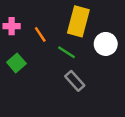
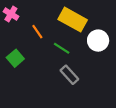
yellow rectangle: (78, 21) -> (73, 20), turned -76
pink cross: (12, 26) -> (11, 14), moved, turned 32

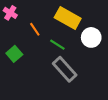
gray rectangle: (69, 75) -> (65, 69), size x1.4

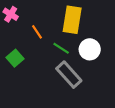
yellow rectangle: (68, 18) -> (72, 20), turned 70
white circle: (91, 37) -> (90, 49), moved

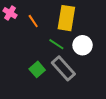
orange line: (37, 32) -> (33, 21), moved
green square: (15, 58) -> (37, 69), moved

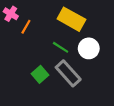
yellow rectangle: (66, 18) -> (71, 19), turned -70
orange line: (33, 21) -> (26, 27), moved, turned 64

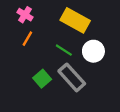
pink cross: (11, 14) -> (25, 15), moved
orange line: (26, 27) -> (27, 39), moved

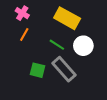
green square: (42, 79) -> (38, 70), turned -35

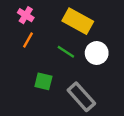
gray rectangle: (64, 69) -> (81, 97), moved

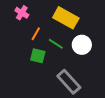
orange line: (28, 40) -> (36, 34), moved
green square: (43, 81) -> (38, 56), moved

